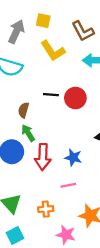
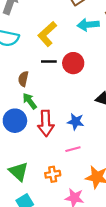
yellow L-shape: (53, 51) -> (47, 34), moved, turned 85

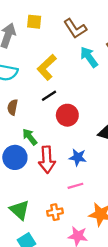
cyan arrow: (88, 25) -> (89, 57), turned 60
black line: (49, 62) -> (49, 96), turned -32
red circle: (73, 63) -> (67, 115), moved
brown semicircle: (23, 79) -> (13, 107), moved

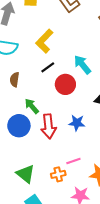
cyan arrow: (89, 57) -> (82, 65), moved
pink line: (75, 186) -> (73, 161), moved

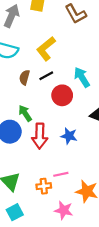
brown semicircle: (15, 80) -> (24, 77), moved

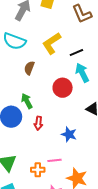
black line: (46, 76) -> (76, 52), moved
red arrow: (40, 136) -> (38, 123), size x0.6
blue star: (69, 136) -> (69, 134), moved

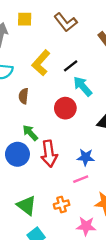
red arrow: (38, 123) -> (49, 154), size x1.6
pink line: (55, 160) -> (81, 179), moved

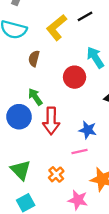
black line: (71, 66) -> (85, 16), moved
orange cross: (62, 205) -> (56, 174), turned -35

